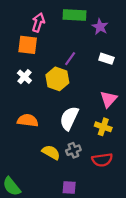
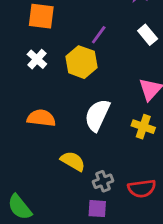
white rectangle: (106, 59) -> (148, 35), turned 32
gray cross: (73, 150) -> (103, 181), moved
red semicircle: (102, 160) -> (142, 188), moved

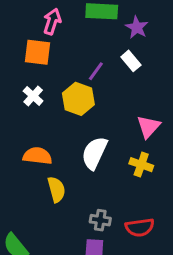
white rectangle: (148, 35) -> (131, 61), moved
yellow semicircle: (73, 161) -> (56, 189), moved, turned 45
gray cross: (103, 181) -> (100, 220), turned 30

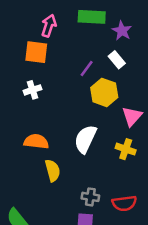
white cross: (33, 96) -> (32, 90), turned 30
yellow hexagon: (78, 99) -> (104, 92), moved

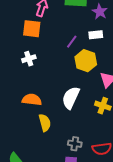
white rectangle: (117, 60) -> (96, 35), turned -56

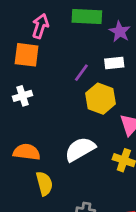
white semicircle: (71, 98) -> (80, 149), turned 35

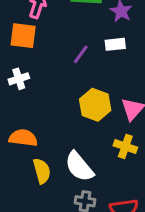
yellow hexagon: (101, 99) -> (95, 105), moved
white semicircle: (80, 149) -> (79, 167), moved, turned -100

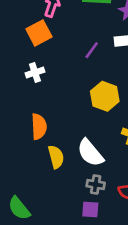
orange square: (23, 36) -> (39, 33), turned -35
orange semicircle: (23, 138) -> (39, 127), turned 80

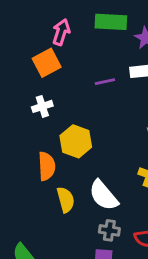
purple line: (92, 50) -> (105, 82), turned 42
yellow hexagon: (105, 96) -> (76, 141), moved

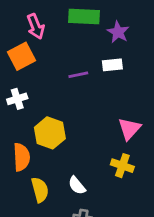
pink arrow: (61, 32) -> (36, 26), turned 140
white semicircle: (104, 195) -> (77, 185), size x0.6

